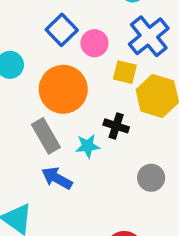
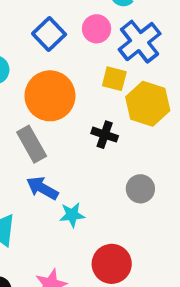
pink circle: (94, 43) -> (97, 29), moved
cyan star: (88, 146) -> (72, 215), moved

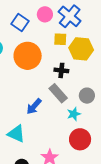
gray rectangle: (32, 144) -> (58, 93), moved
blue arrow: (42, 188) -> (34, 106), turned -66
cyan star: (72, 215) -> (74, 114), moved

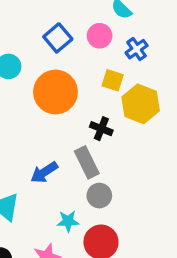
blue cross: (70, 16) -> (137, 49), size x0.6
gray circle: (87, 96) -> (99, 196), moved
cyan star: (74, 114) -> (68, 221), moved

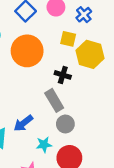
blue arrow: (44, 172) -> (23, 123), moved

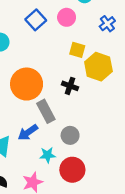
blue cross: (84, 15) -> (107, 24), moved
orange circle: (27, 51) -> (27, 84), moved
gray rectangle: (54, 100) -> (46, 111), moved

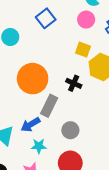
pink circle: (67, 17) -> (86, 20), moved
gray rectangle: (46, 111) -> (49, 106), turned 50
cyan star: (47, 155) -> (39, 146), moved

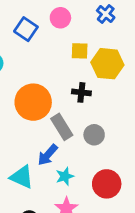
pink circle: (86, 20) -> (60, 18), moved
gray rectangle: (49, 106) -> (62, 127), turned -40
gray circle: (70, 130) -> (94, 135), moved

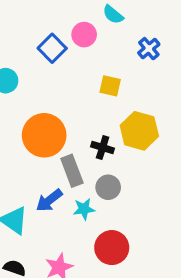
pink circle: (60, 18) -> (84, 35), moved
yellow hexagon: (107, 64) -> (139, 131), moved
black cross: (81, 92) -> (103, 148), moved
cyan star: (65, 176) -> (84, 209), moved

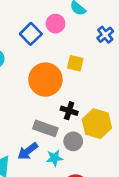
yellow hexagon: (139, 131) -> (97, 124), moved
orange circle: (44, 135) -> (45, 80), moved
gray rectangle: (72, 171) -> (45, 128), turned -50

